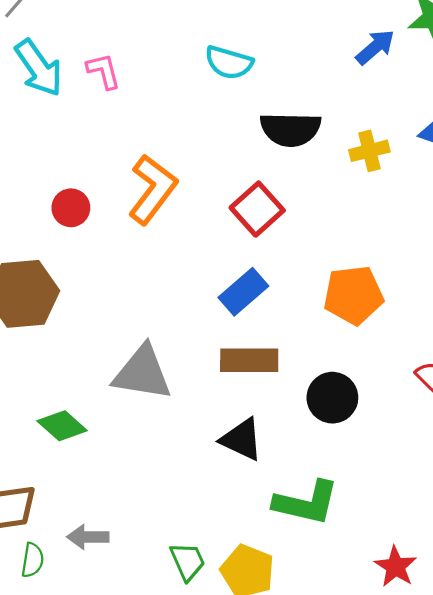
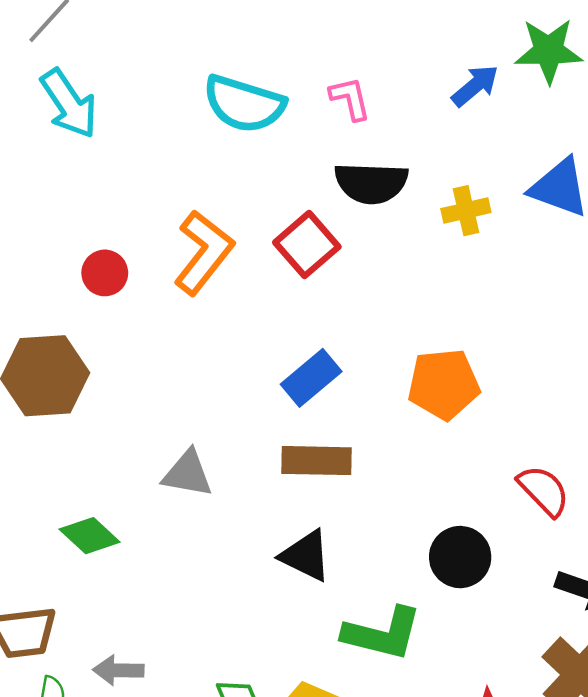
cyan semicircle: (229, 63) -> (244, 104), moved, size x1.4
pink L-shape: (104, 71) -> (350, 98), moved
red square: (257, 209) -> (307, 245), moved
gray triangle: (142, 373) -> (188, 474), size x0.7
black circle: (332, 398) -> (460, 557), moved

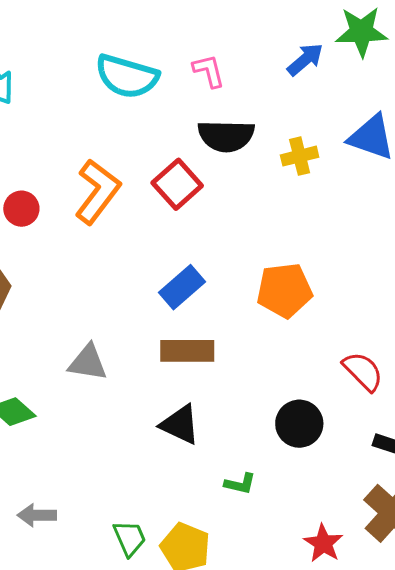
green L-shape: (382, 634) -> (240, 484), size x0.5

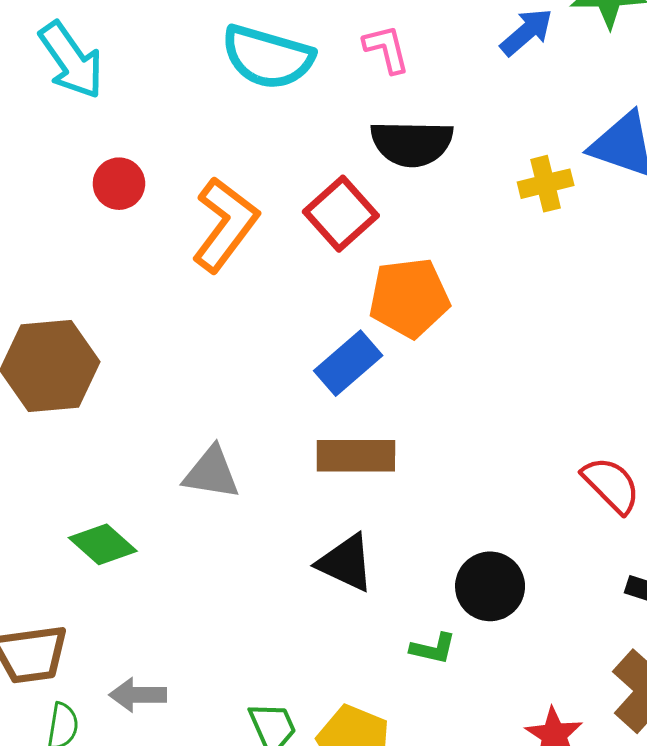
yellow cross: (300, 156) -> (546, 184), moved
red circle: (21, 209) -> (119, 184), moved
orange pentagon: (284, 290) -> (409, 298), moved
black circle: (299, 424) -> (490, 586), moved

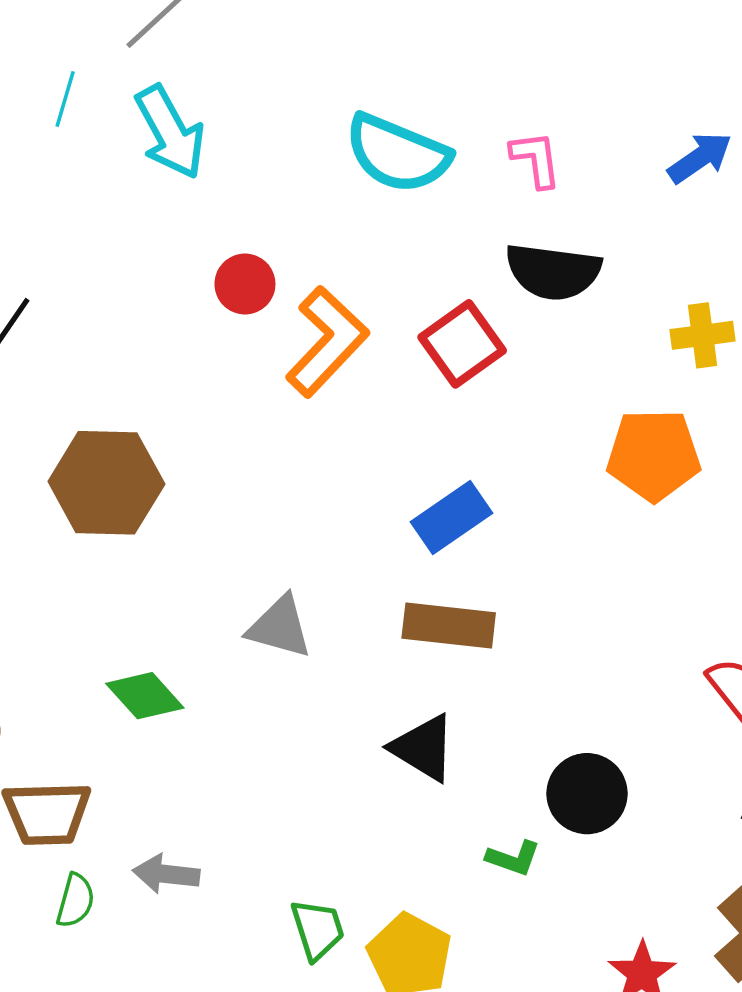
red circle: (119, 184) -> (245, 284), moved
orange pentagon: (409, 298) -> (654, 455), moved

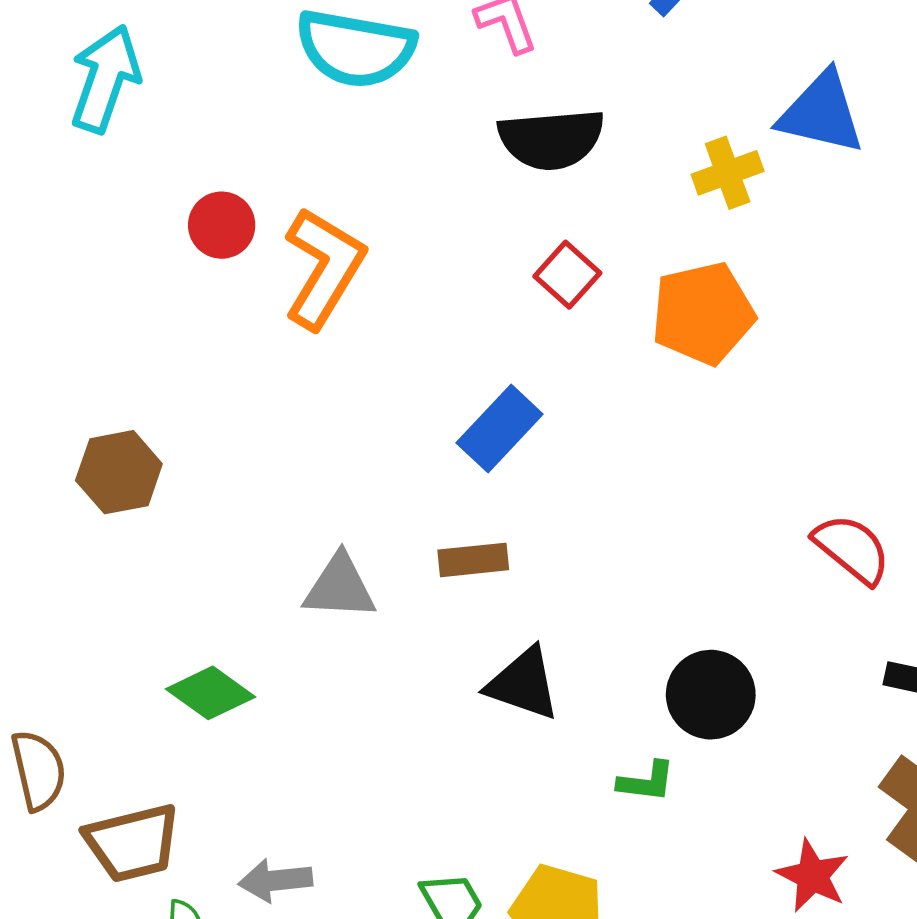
cyan arrow: (170, 132) -> (105, 79), turned -120
red square: (462, 344) -> (567, 275), moved, size x0.7
brown hexagon: (106, 483) -> (119, 472), size x0.7
brown rectangle: (449, 626) -> (473, 560), moved, size x0.7

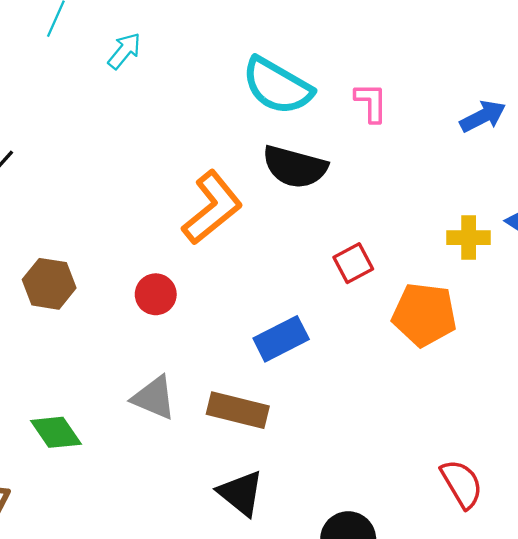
cyan arrow: (105, 79) -> (124, 51), size x0.6
black semicircle: (551, 139) -> (295, 167), moved
red circle: (222, 225) -> (156, 294), moved
brown rectangle: (473, 560) -> (238, 410), size x1.4

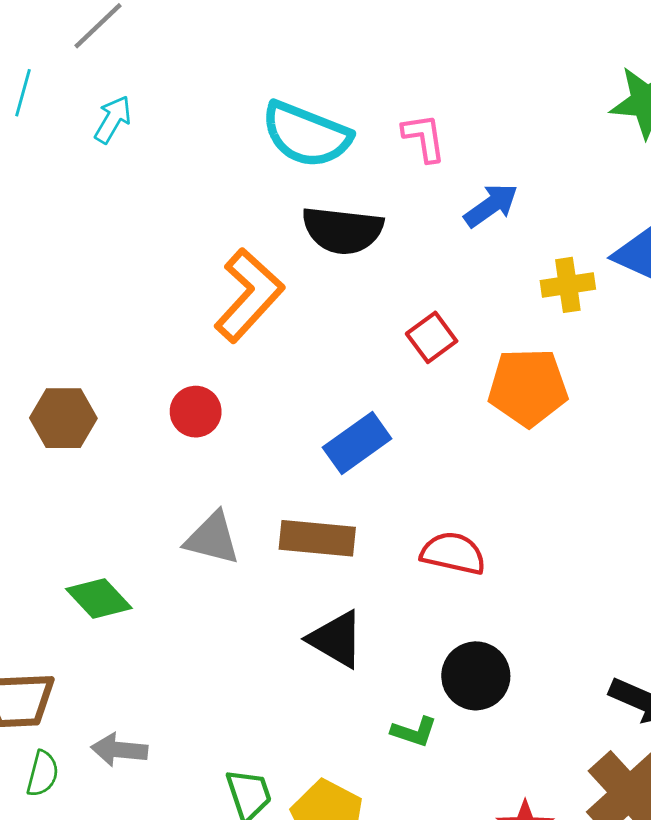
blue arrow: (483, 116) -> (491, 205), moved
red semicircle: (462, 484) -> (453, 553), moved, turned -38

